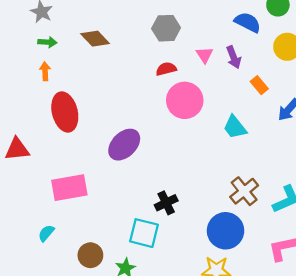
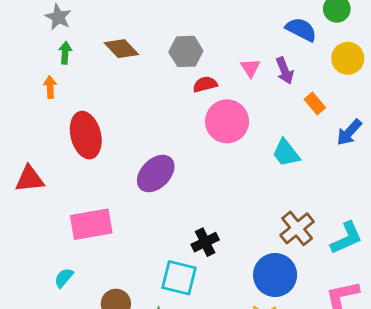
gray hexagon: (166, 28) -> (186, 51), moved
green arrow: (47, 42) -> (65, 53), turned -90
orange arrow: (45, 71) -> (50, 87), moved

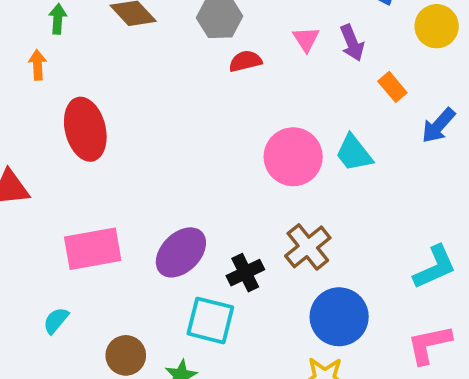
pink circle: (227, 121) -> (293, 157), moved
purple ellipse: (156, 174) -> (181, 252), moved
brown cross: (297, 228) -> (308, 247), moved

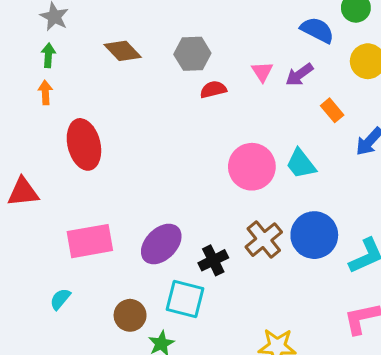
green arrow: (58, 19) -> (48, 55), moved
purple arrow: (352, 43) -> (299, 75), turned 76
blue circle: (339, 317) -> (314, 235), moved
brown circle: (126, 355) -> (130, 315), moved

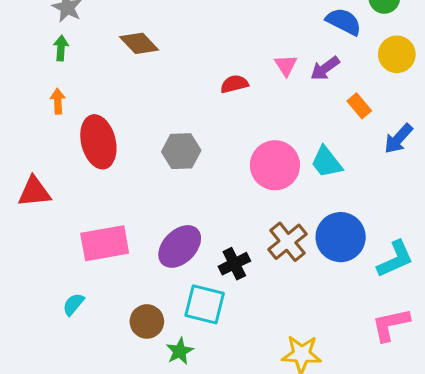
gray hexagon: (192, 54) -> (181, 151), moved
orange arrow: (45, 92) -> (58, 101), moved

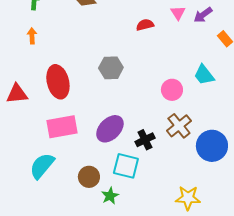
red ellipse: (98, 142) -> (58, 82), moved
pink circle: (275, 165) -> (172, 90), moved, size x0.7
blue circle: (341, 237) -> (212, 146), moved
cyan semicircle: (73, 304) -> (42, 166), size x1.8

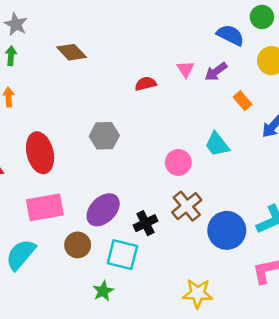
brown circle: (89, 177) -> (78, 245), moved

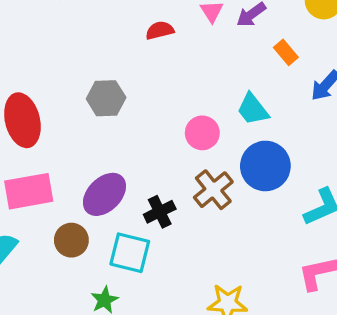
blue circle: (227, 230) -> (265, 166), moved

